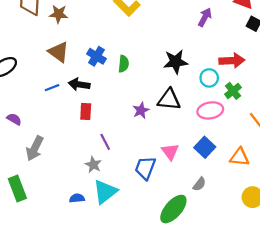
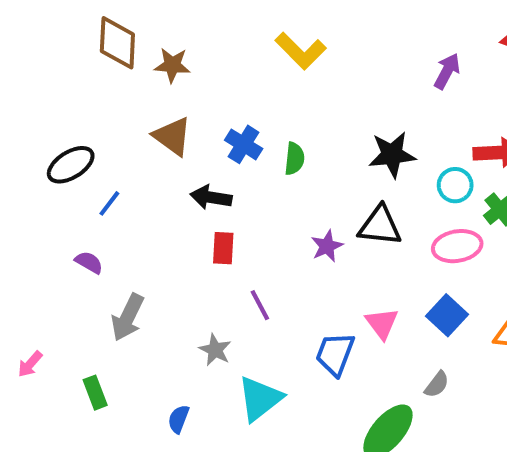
blue line: (52, 88) -> (109, 203), moved, turned -32
gray star: (93, 165) -> (215, 350), moved
green rectangle: (17, 188) -> (95, 393), size x0.7
blue semicircle: (77, 198) -> (178, 419), moved, turned -64

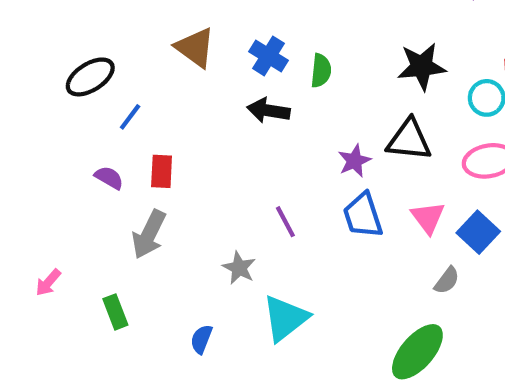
black arrow: (211, 197) -> (269, 111), moved
red rectangle: (223, 248) -> (162, 171), moved
pink triangle: (382, 323) -> (428, 218), moved
blue trapezoid: (335, 354) -> (363, 215), moved, turned -39
gray semicircle: (437, 384) -> (447, 280), moved

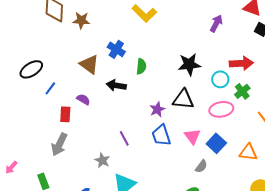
brown triangle: (195, 48) -> (89, 64), moved
blue cross: (269, 56) -> (116, 49), moved
purple semicircle: (109, 178) -> (83, 99), moved

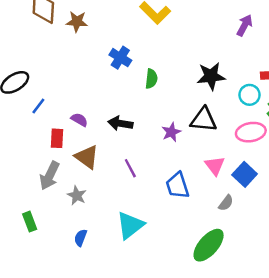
brown triangle: (89, 64) -> (87, 157), moved
black arrow: (116, 85) -> (120, 123), moved
blue trapezoid: (161, 135) -> (177, 186), moved
gray star: (102, 160) -> (77, 195), moved

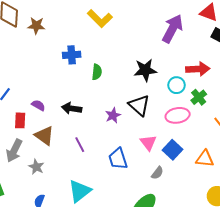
purple arrow: (245, 25) -> (172, 29), size x1.6
blue cross: (120, 58) -> (72, 55), turned -36
black triangle: (204, 120) -> (139, 105), turned 35

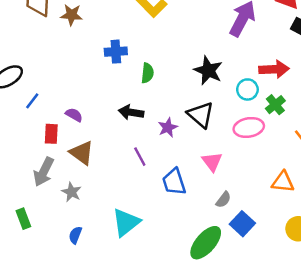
black star: (145, 70) -> (208, 71), turned 30
black arrow: (72, 108) -> (131, 112), moved
purple line: (80, 145) -> (140, 157), moved
blue square: (172, 150) -> (242, 224), moved

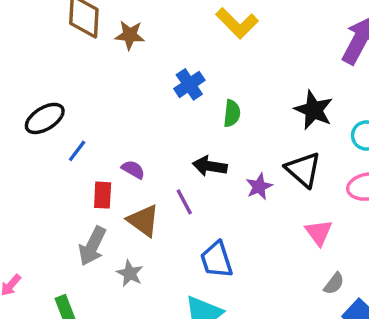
blue cross: (116, 52) -> (189, 84), turned -30
purple line: (140, 157) -> (184, 202), moved
blue trapezoid: (174, 182) -> (217, 260), moved

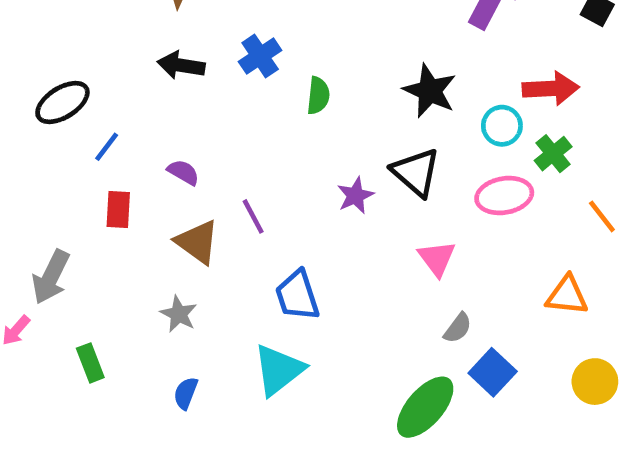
black arrow: (210, 166) -> (181, 65), moved
red rectangle: (103, 195) -> (118, 209), moved
gray arrow: (92, 246) -> (51, 277), moved

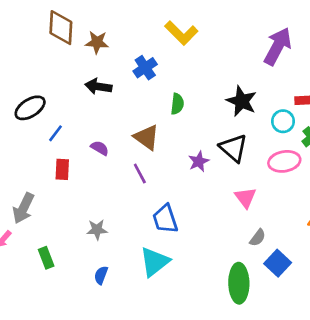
blue cross: (260, 56) -> (145, 68), moved
brown triangle: (197, 242) -> (147, 137), moved
gray star: (179, 314) -> (97, 230), turned -30
green ellipse: (425, 407) -> (239, 283), turned -42

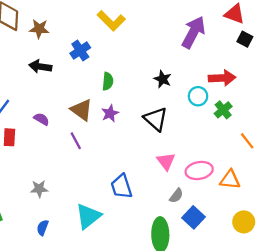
black star: (242, 101) -> (163, 79), size x0.7
purple star: (199, 161) -> (110, 113), moved
pink ellipse: (284, 161) -> (199, 170), moved
blue trapezoid: (165, 219) -> (121, 186), moved

